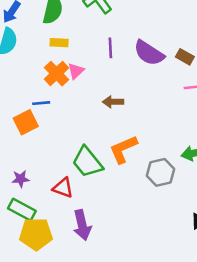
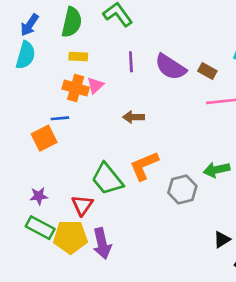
orange cross: (57, 74) -> (76, 88), turned -30
red triangle: (63, 188) -> (82, 205), turned 45
yellow pentagon: (36, 234) -> (70, 237), moved

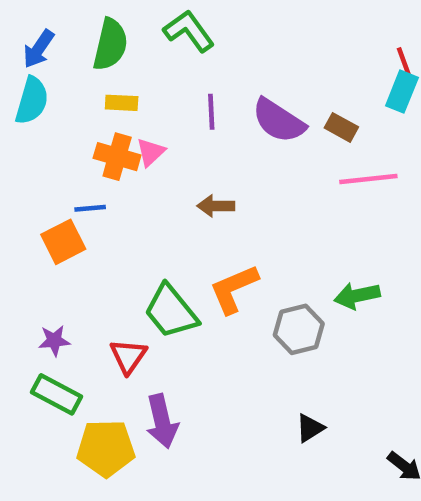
yellow pentagon: (70, 237) -> (106, 448), moved
black triangle: (222, 240) -> (310, 428), moved

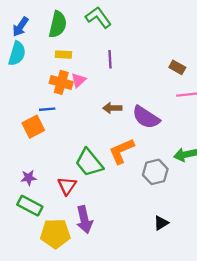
purple semicircle: (279, 121) -> (146, 117), moved

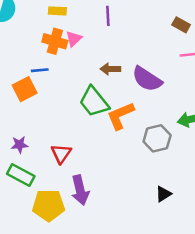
green trapezoid: (89, 163) -> (94, 102), moved

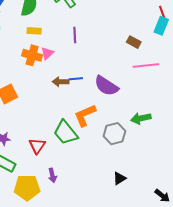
brown arrow: (110, 69) -> (61, 82), moved
blue line: (40, 70) -> (76, 79), moved
green trapezoid: (94, 102) -> (66, 133), moved
purple arrow: (80, 190) -> (52, 175), size x0.6

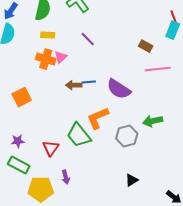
purple line: (75, 35) -> (88, 39), turned -42

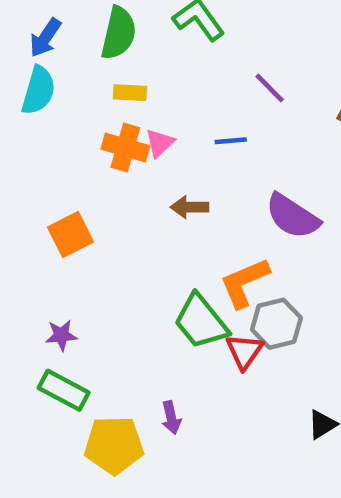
purple line: (88, 39) -> (270, 88), moved
blue line: (89, 82) -> (231, 141), moved
gray hexagon: (127, 136) -> (276, 324), moved
red triangle: (51, 148) -> (244, 351), moved

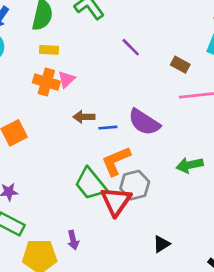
blue line: (231, 141) -> (108, 128), moved
red triangle: (244, 351) -> (116, 201), size x1.4

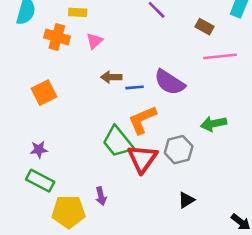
orange cross: (46, 82) -> (57, 37), moved
gray hexagon: (135, 185) -> (179, 150), moved

